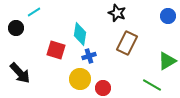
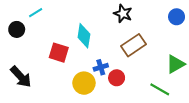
brown rectangle: (127, 43) -> (133, 45), turned 30
blue cross: (89, 56) -> (101, 67), moved
red circle: (103, 88) -> (117, 78), moved

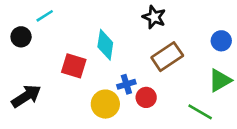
blue circle: (177, 17) -> (221, 41), moved
black arrow: (21, 77) -> (26, 96), turned -80

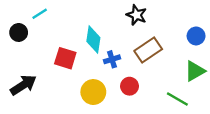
blue cross: (126, 84) -> (112, 59), moved

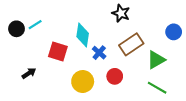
cyan line: (40, 14) -> (35, 25), moved
blue cross: (112, 59) -> (99, 53), turned -32
green triangle: (195, 71) -> (156, 60), moved
black arrow: (23, 85) -> (29, 73), moved, size x0.6

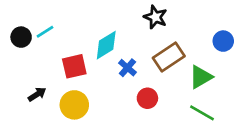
cyan diamond: (83, 35) -> (106, 45), turned 50
red square: (58, 52) -> (74, 66), turned -30
yellow circle: (83, 82) -> (74, 105), moved

